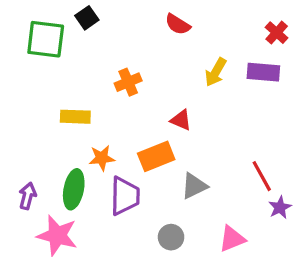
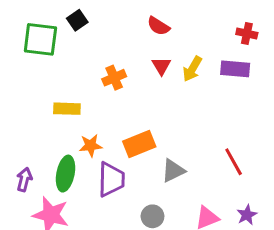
red cross: (277, 33) -> (247, 33), turned -30
red triangle: (181, 120) -> (161, 66), moved, turned 36
purple star: (280, 207) -> (247, 215), moved

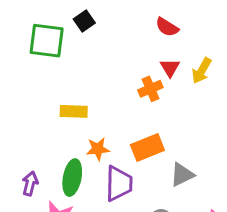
orange cross: (114, 78) -> (150, 89), moved

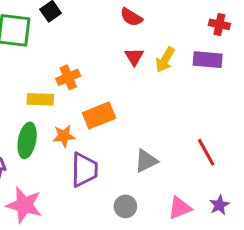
orange cross: (150, 89) -> (68, 77), moved
orange rectangle: (147, 147) -> (99, 115), moved
green ellipse: (72, 178) -> (27, 140), moved

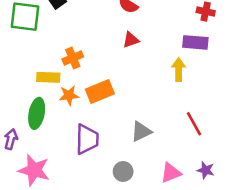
red triangle: (134, 57) -> (131, 40), turned 42
yellow arrow: (165, 60) -> (179, 70), moved, turned 150
orange star: (64, 136) -> (69, 95), moved
purple star: (219, 205) -> (206, 170), turned -30

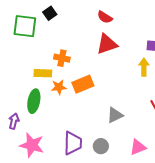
red triangle: (131, 40) -> (107, 44), size x1.6
orange cross: (73, 58) -> (62, 58), turned 35
purple trapezoid: (87, 139) -> (73, 143), moved

